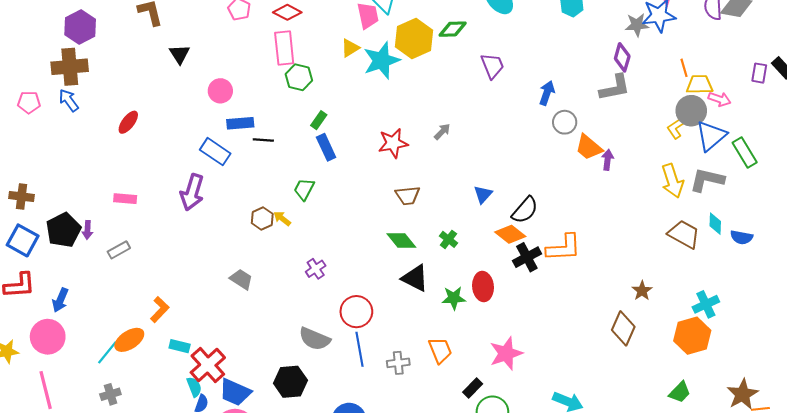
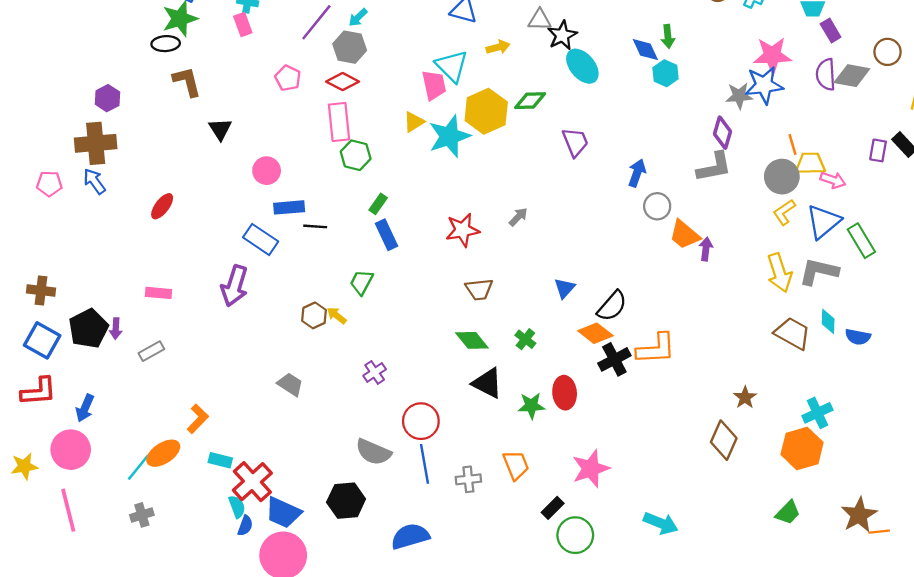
purple hexagon: (80, 27) -> (107, 98), size x0.7
gray circle: (691, 111) -> (782, 177), moved

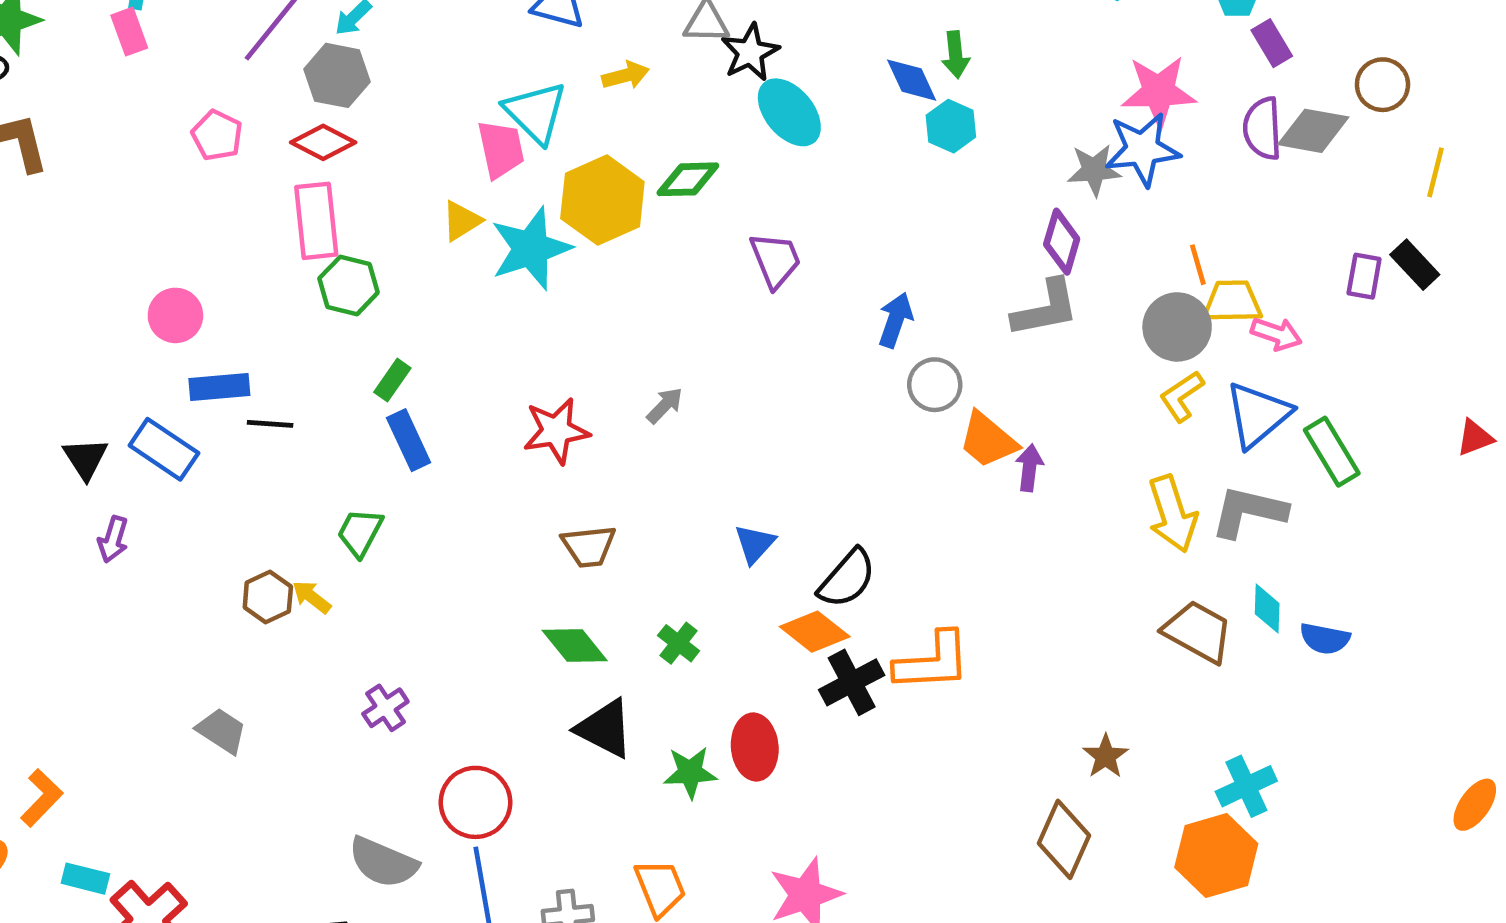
black triangle: (220, 129) -> (85, 459), moved
purple arrow: (234, 286) -> (113, 539), size x0.6

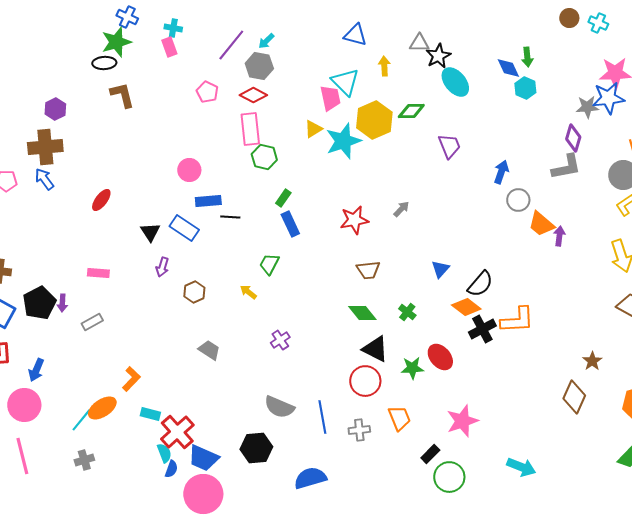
yellow arrow: (625, 75) -> (384, 66), turned -78
brown hexagon: (268, 597) -> (194, 292), moved
red ellipse: (755, 747) -> (440, 357), turned -36
red circle: (475, 802) -> (365, 381), moved

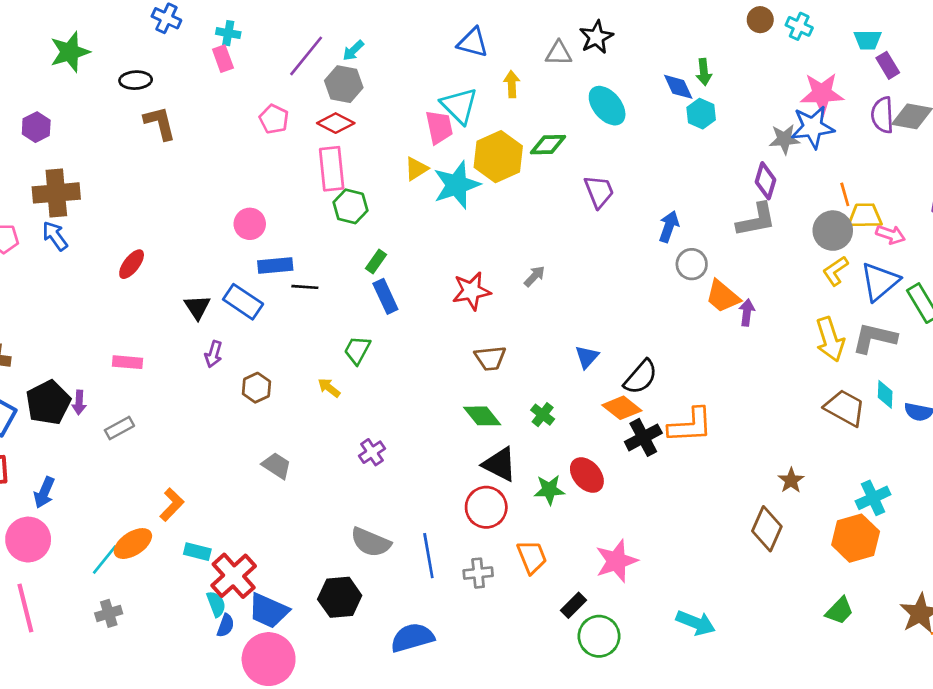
green star: (116, 42) -> (70, 52), moved
black star: (438, 56) -> (596, 37), moved
purple hexagon: (55, 109) -> (36, 127), moved

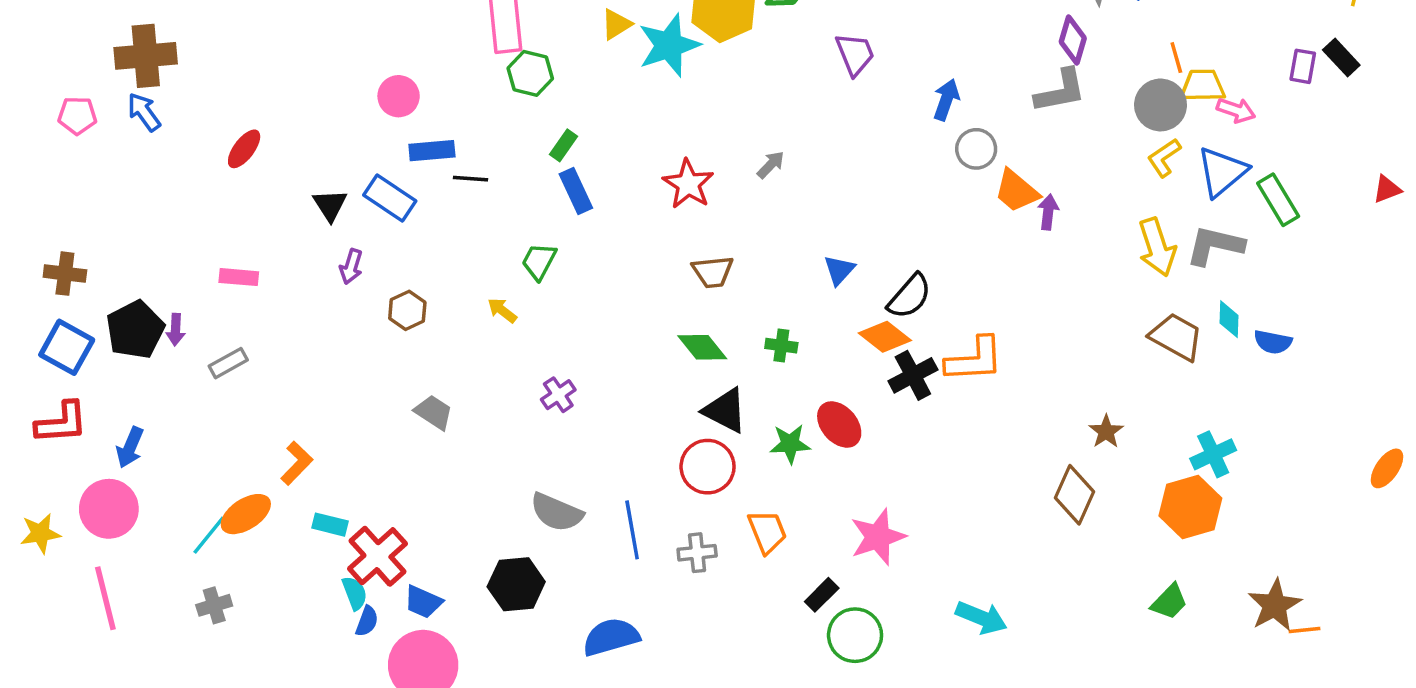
red star: (471, 291) -> (688, 184), turned -30
green cross: (543, 415) -> (781, 346), turned -30
blue trapezoid: (269, 611) -> (423, 602), size x0.7

